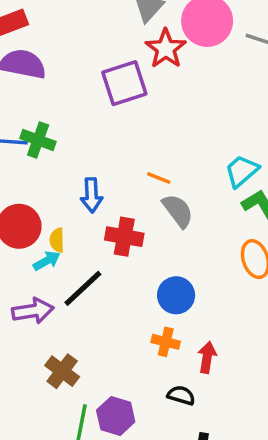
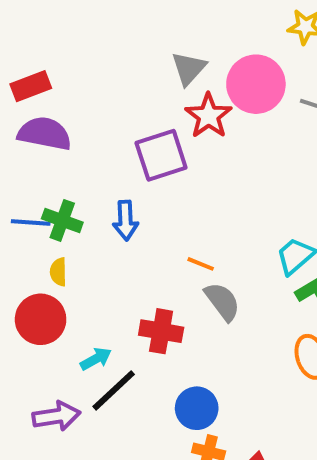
blue arrow: (92, 195) -> (126, 220), moved
yellow semicircle: (57, 240) -> (58, 272), moved
cyan arrow: (47, 261) -> (96, 359), moved
blue circle: (176, 295) -> (197, 408), moved

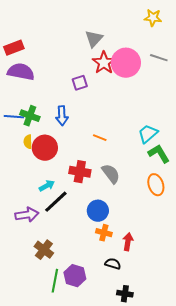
pink circle: (256, 84) -> (126, 63), moved
purple square: (161, 155) -> (80, 83), size x0.6
gray semicircle: (222, 302) -> (111, 174), moved
red circle: (41, 319) -> (45, 148), moved

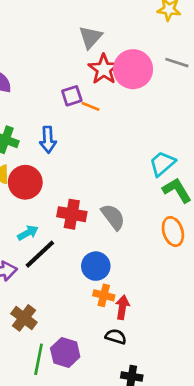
orange line: (100, 138) -> (90, 106), moved
red arrow: (128, 242) -> (122, 307), moved

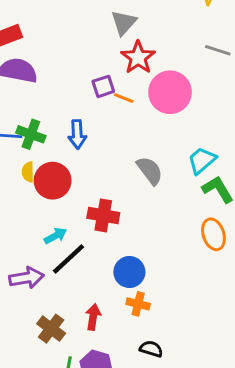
pink circle: (133, 69) -> (170, 92), moved
gray semicircle: (113, 217) -> (150, 171), moved
red arrow: (122, 307) -> (93, 317), moved

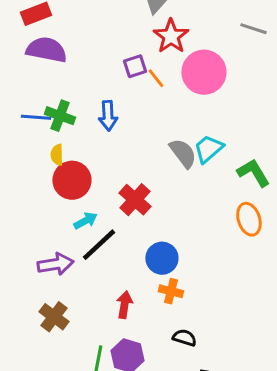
orange line: (124, 98) -> (156, 78), turned 30
cyan trapezoid: (202, 160) -> (208, 149), moved
red circle: (53, 181) -> (72, 180), moved
red cross: (103, 215) -> (135, 200), turned 32
brown cross: (51, 329) -> (54, 317), moved

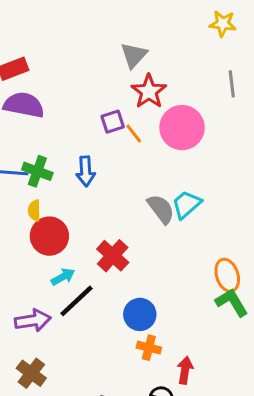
gray line: (253, 29) -> (232, 84), turned 65
green L-shape: (253, 173) -> (232, 302), moved
red arrow: (124, 305) -> (185, 370), moved

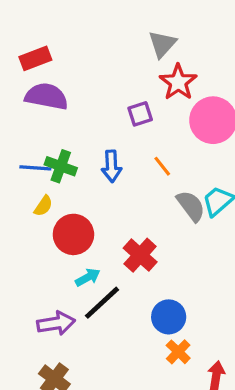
orange line: (134, 134) -> (162, 166), moved
yellow semicircle: (34, 210) -> (43, 206), moved, turned -145
orange cross: (149, 348) -> (178, 352), turned 30

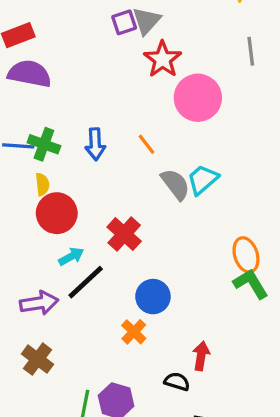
purple square: (140, 114) -> (124, 22), moved
yellow semicircle: (43, 206) -> (42, 184), moved, turned -40
orange cross: (178, 352) -> (134, 332), moved

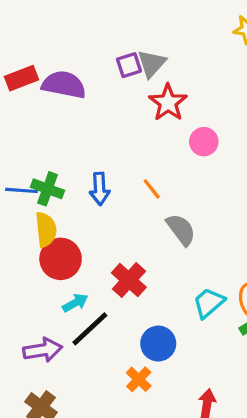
purple semicircle: (29, 74) -> (64, 85), moved
pink circle: (198, 98) -> (204, 142), size x0.6
cyan trapezoid: (203, 180) -> (209, 303), moved
yellow semicircle: (42, 184) -> (46, 230), size x1.5

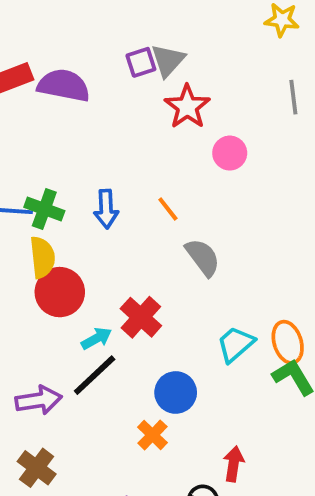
cyan arrow: (75, 303) -> (96, 338), moved

